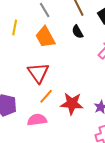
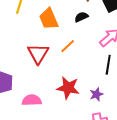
black semicircle: (77, 32) -> (81, 17), turned 88
orange line: (46, 96) -> (68, 46), moved

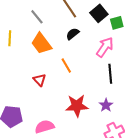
orange line: (68, 46) -> (66, 65), turned -63
red triangle: (38, 54) -> (39, 80), size x0.6

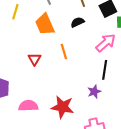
purple star: (106, 105) -> (94, 92), moved
red star: (77, 106) -> (63, 107), moved

